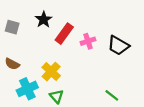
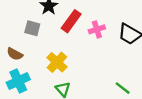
gray square: (12, 27) -> (32, 28), moved
cyan cross: (27, 89) -> (18, 81), moved

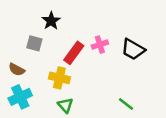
red rectangle: (71, 21) -> (74, 53), moved
yellow cross: (57, 62) -> (59, 78), turned -30

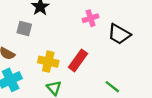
pink cross: (100, 45) -> (91, 18), moved
red rectangle: (74, 53) -> (78, 60), moved

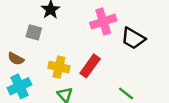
pink cross: (91, 18) -> (103, 22), size x1.5

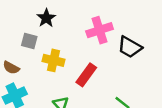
yellow cross: (59, 67) -> (54, 60), moved

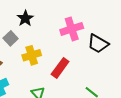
gray square: (29, 41) -> (11, 38), turned 32
yellow cross: (54, 60) -> (32, 55), turned -30

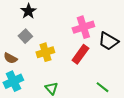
black star: (25, 18) -> (28, 11), moved
red rectangle: (60, 68) -> (80, 54), moved

